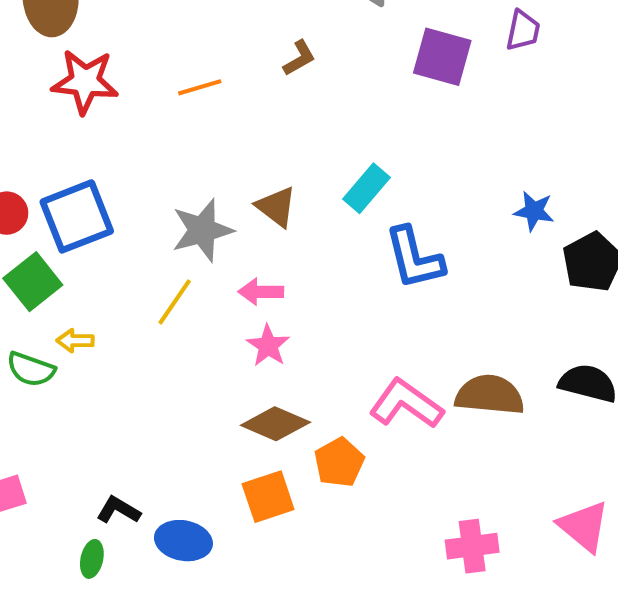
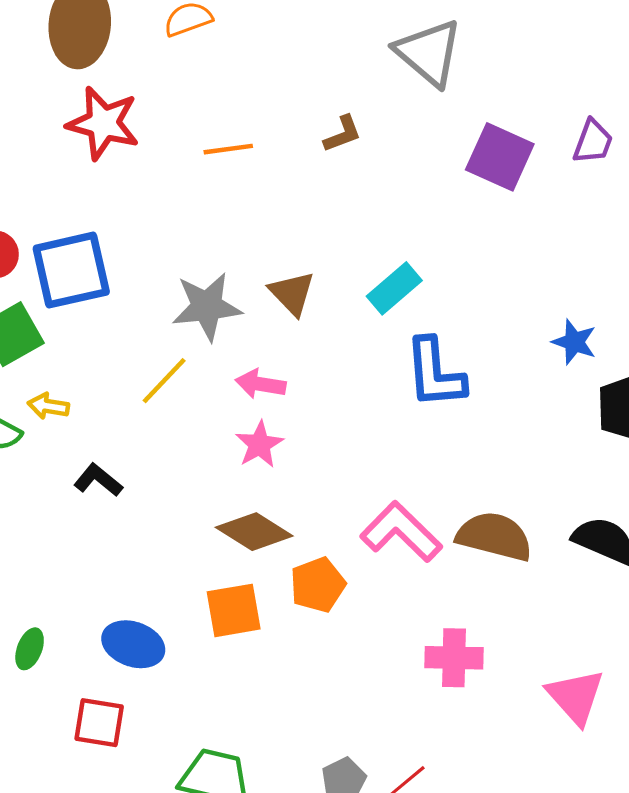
black L-shape: (118, 510) -> (98, 480), moved
pink cross: (472, 546) -> (454, 658), moved

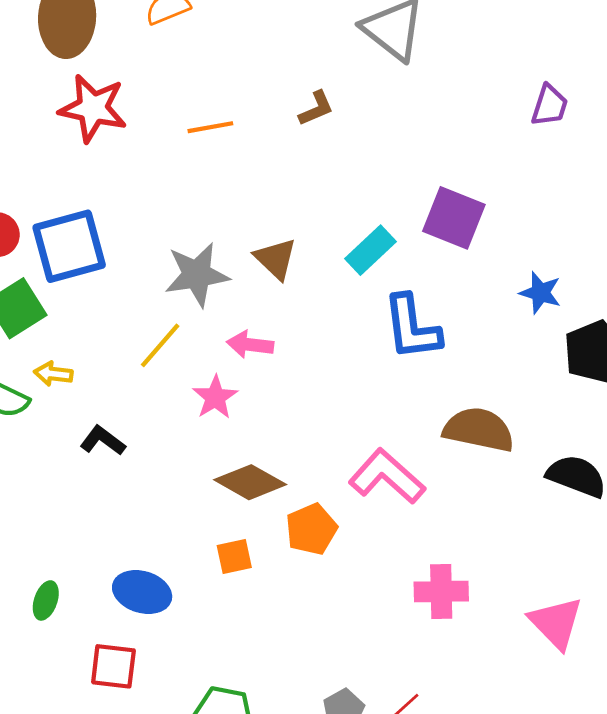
purple square: (500, 157) -> (454, 218), moved
pink star: (259, 444) -> (215, 397), moved
brown semicircle: (494, 536) -> (479, 430), moved
orange square: (234, 610) -> (234, 556), size x0.7

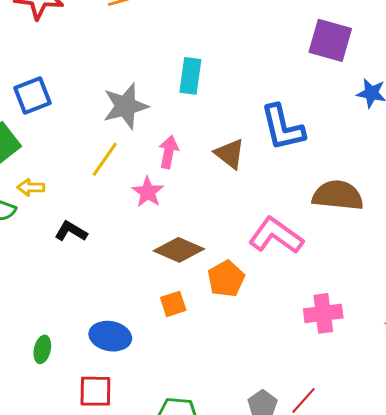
purple square: (454, 218) -> (330, 40), moved
blue square: (69, 246) -> (32, 95), size x0.7
cyan rectangle: (371, 250) -> (190, 76), moved, turned -33
brown triangle: (276, 259) -> (230, 154), moved
pink arrow: (250, 345) -> (169, 152), turned 100

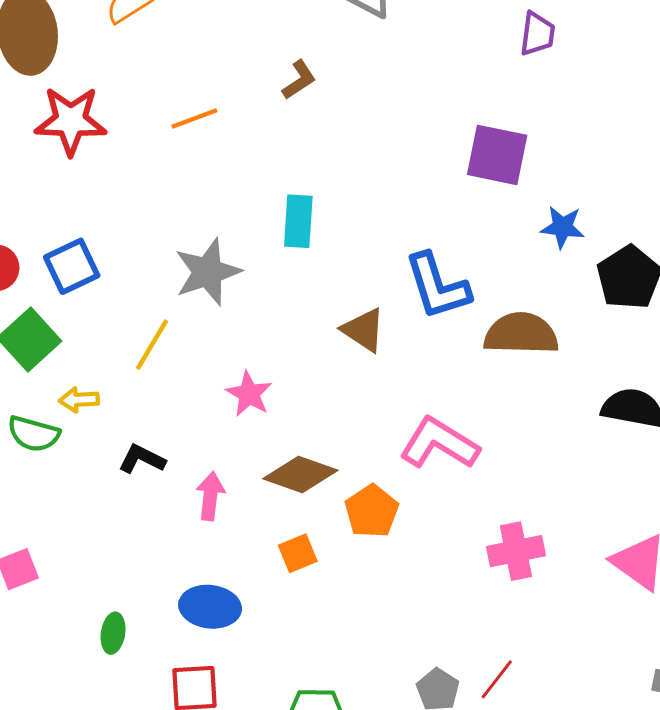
pink arrow: (169, 152) -> (210, 496), moved
yellow line: (105, 159) -> (152, 345), moved
brown semicircle: (338, 195) -> (521, 334), moved

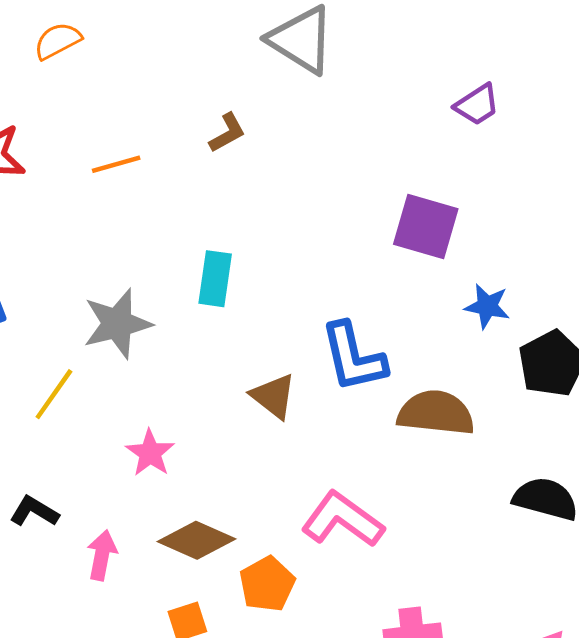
purple trapezoid: (537, 34) -> (477, 105), turned 45

